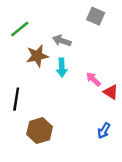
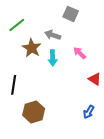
gray square: (96, 16) -> (71, 14), moved
brown star: (37, 56) -> (32, 48), turned -30
pink arrow: (93, 79) -> (80, 53), moved

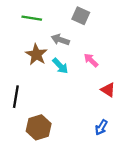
green line: (17, 25) -> (32, 18), moved, turned 48
cyan arrow: (53, 58) -> (60, 66), turned -42

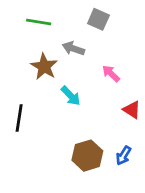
cyan arrow: (60, 66) -> (71, 96), moved
brown hexagon: (39, 127) -> (87, 156), moved

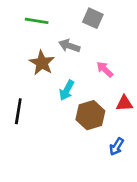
cyan arrow: (71, 96) -> (67, 90), turned 72
red triangle: (132, 110) -> (124, 103), turned -36
brown hexagon: (87, 156) -> (90, 115), moved

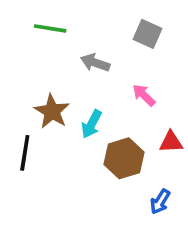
gray square: (93, 18) -> (147, 34), moved
brown star: (42, 63) -> (52, 111), moved

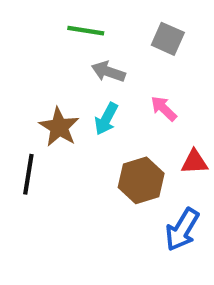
green line: (50, 28) -> (86, 31), moved
cyan arrow: (92, 124) -> (106, 119), moved
blue arrow: (160, 202) -> (182, 230), size x1.5

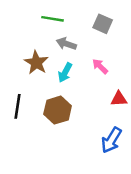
brown star: (59, 127) -> (36, 63), moved
brown hexagon: (141, 180) -> (58, 110), moved

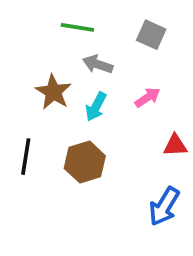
pink arrow: (100, 66) -> (148, 97), turned 102

